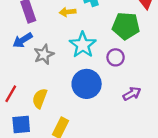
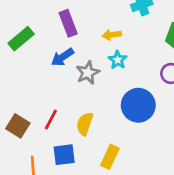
yellow arrow: (68, 12) -> (112, 35), moved
cyan star: (83, 45) -> (118, 60), moved, size x0.6

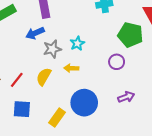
yellow arrow: (112, 35) -> (71, 68), moved
blue circle: (138, 105) -> (84, 103), moved
yellow semicircle: (85, 124) -> (44, 77), moved

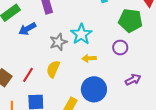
blue arrow: (35, 33) -> (27, 29), moved
cyan star: (77, 43) -> (81, 34), size x1.5
yellow arrow: (71, 68) -> (89, 58), moved

